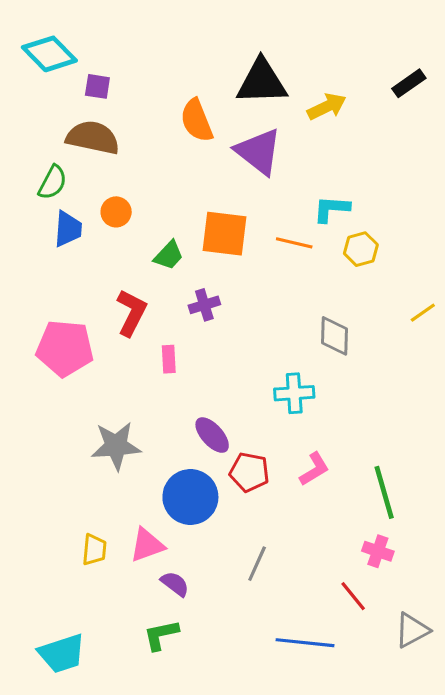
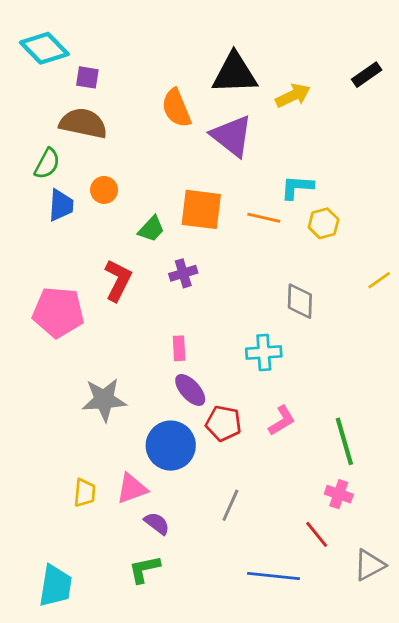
pink rectangle: (169, 359) -> (179, 348), moved
cyan trapezoid: (62, 653) -> (55, 586), turned -63

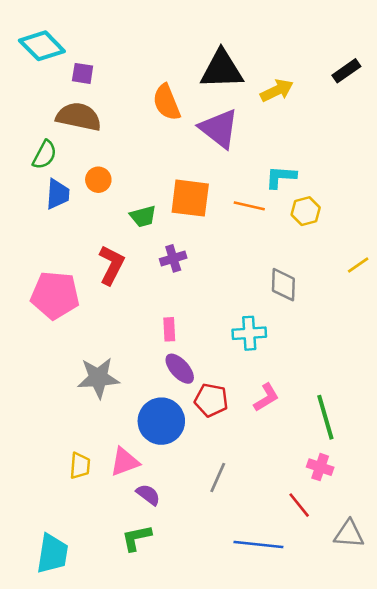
green trapezoid: (151, 229) -> (143, 216), turned 32
gray triangle: (369, 565) -> (349, 534), turned 32

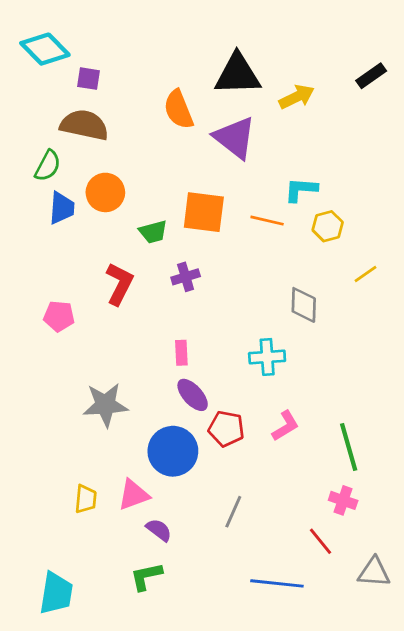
orange circle: (98, 180) -> (105, 192), size x1.4
yellow line: (358, 265) -> (366, 274), moved
pink pentagon: (55, 295) -> (59, 316), size x0.6

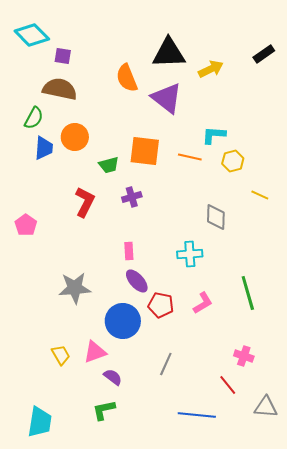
yellow line: (366, 274) -> (260, 195), turned 60
pink pentagon: (59, 316) -> (26, 225), moved, turned 30
green line: (349, 447) -> (248, 293), moved
yellow trapezoid: (86, 499) -> (61, 355), turned -35

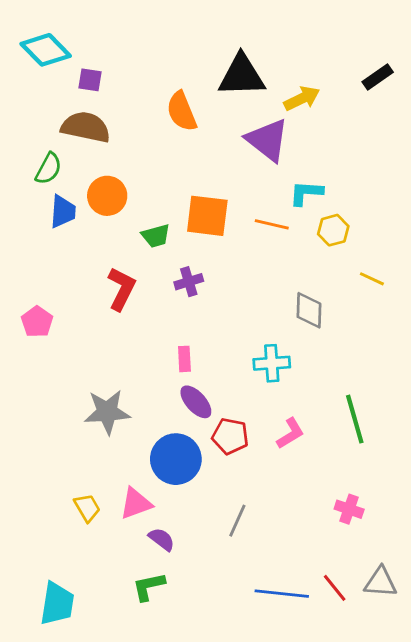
purple triangle: (167, 98) -> (267, 140), moved
red line: (228, 385) -> (335, 588), moved

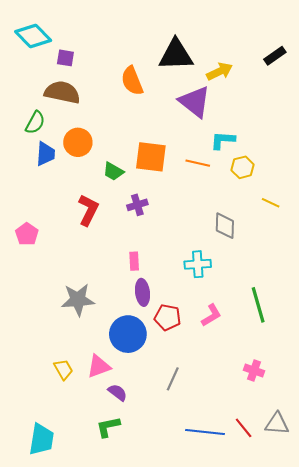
green trapezoid: (156, 236) -> (113, 171), turned 45
purple ellipse: (196, 402) -> (143, 292), turned 35

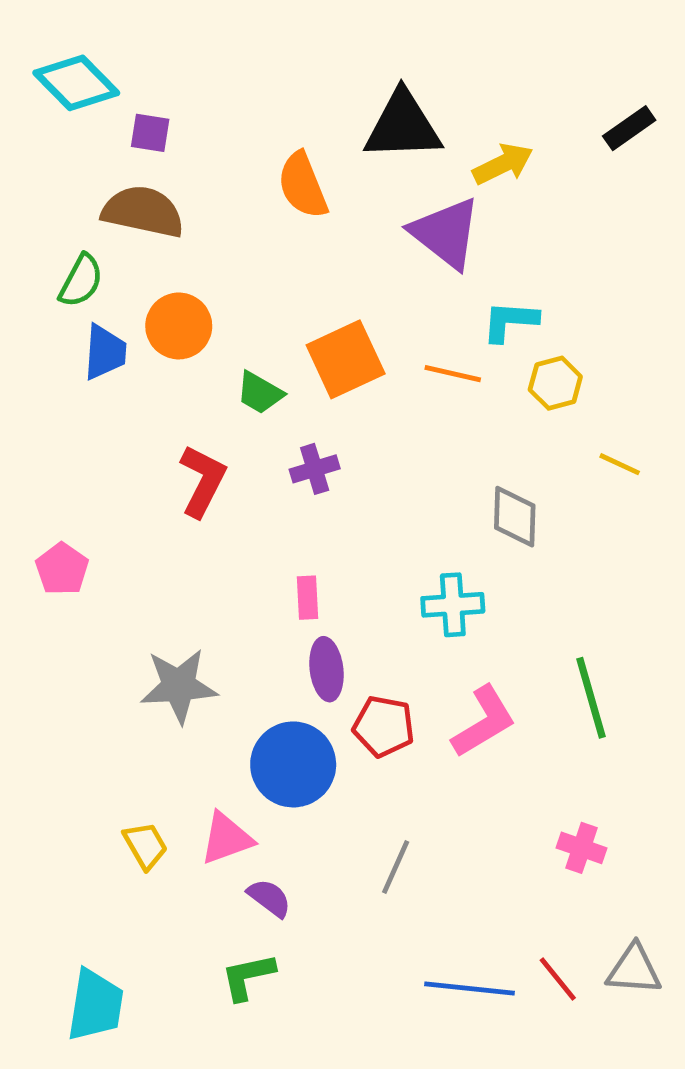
orange square: (151, 157) -> (346, 359), turned -32
pink pentagon: (27, 234) -> (62, 569), moved
pink L-shape: (211, 315) -> (484, 722), size x1.4

